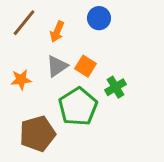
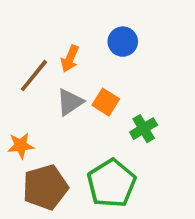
brown line: (24, 23) -> (34, 76), moved
orange star: (21, 80) -> (21, 146), moved
green pentagon: (78, 107) -> (111, 183), moved

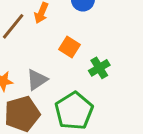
gray triangle: (70, 102) -> (37, 80), moved

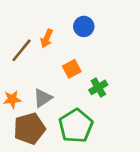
orange square: (70, 47) -> (72, 69), turned 30

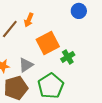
blue circle: (84, 26) -> (79, 11), moved
orange square: (72, 69) -> (48, 43), size x1.6

